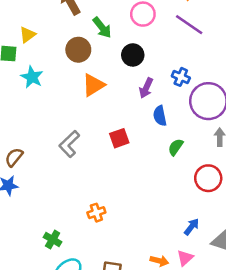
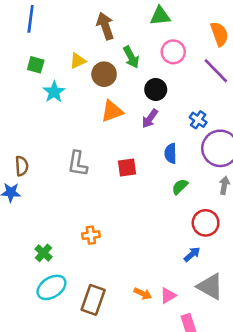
yellow triangle: (27, 35) -> (78, 61), moved
purple arrow: (146, 88) -> (150, 119), moved
gray L-shape: (69, 144) -> (78, 164), turned -48
brown semicircle: (14, 157) -> (22, 166), turned 126
blue arrow: (192, 227) -> (192, 254), moved

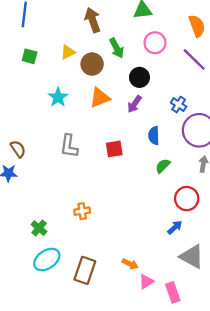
cyan star: (54, 92) -> (58, 97), moved
brown semicircle: (22, 166) -> (18, 149), turned -30
pink triangle: (168, 296) -> (146, 282), moved

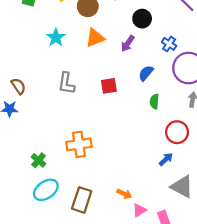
black circle: (139, 77) -> (142, 19), moved
blue semicircle: (154, 136) -> (146, 73), turned 42
green semicircle: (163, 166) -> (154, 101), turned -40
orange cross: (82, 211) -> (79, 144), size x1.6

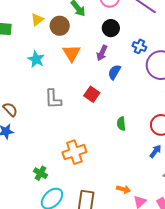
orange triangle: (95, 38) -> (72, 53), turned -30
blue semicircle: (146, 73) -> (114, 72), moved
red square: (109, 86) -> (92, 94), turned -35
green semicircle: (154, 101) -> (121, 124), moved

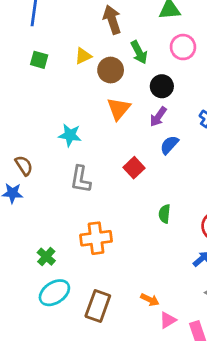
black circle: (111, 28) -> (162, 86), moved
cyan star: (36, 59) -> (70, 135), moved, turned -30
gray L-shape: (53, 99) -> (81, 179), moved

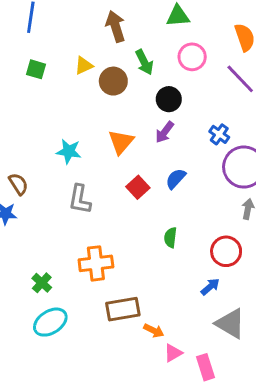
orange triangle: (119, 109) -> (121, 142), moved
blue semicircle: (169, 145) -> (176, 179), moved
brown rectangle: (98, 306) -> (123, 309), moved, turned 60

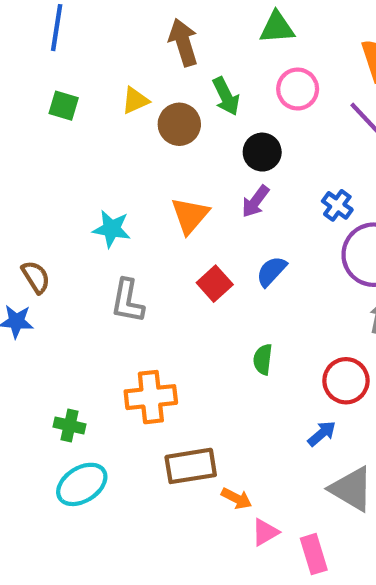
green cross: (42, 283) -> (70, 426), turned -30

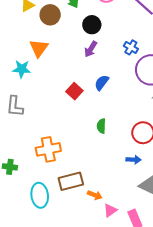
orange triangle: (190, 215) -> (39, 48), moved
gray L-shape: (127, 301) -> (15, 106), moved
blue arrow: (322, 434) -> (133, 160), turned 48
cyan ellipse: (82, 484) -> (40, 195), moved, turned -60

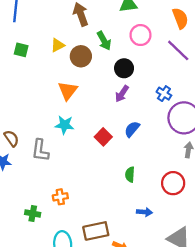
cyan star: (22, 69) -> (64, 125), moved
orange cross: (48, 149) -> (60, 197), moved, size x0.6
blue arrow: (133, 160) -> (144, 212), moved

